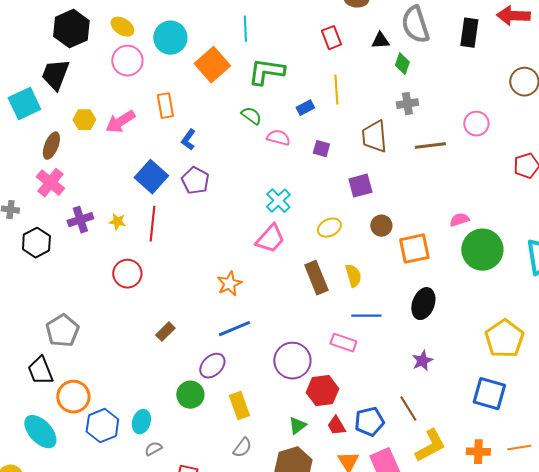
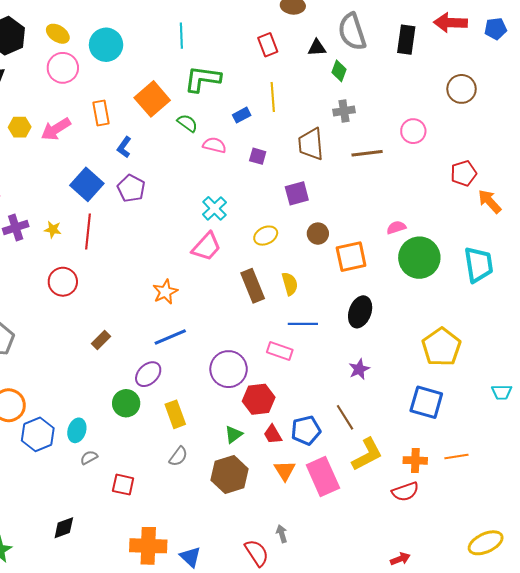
orange square: (212, 65) -> (152, 99), moved

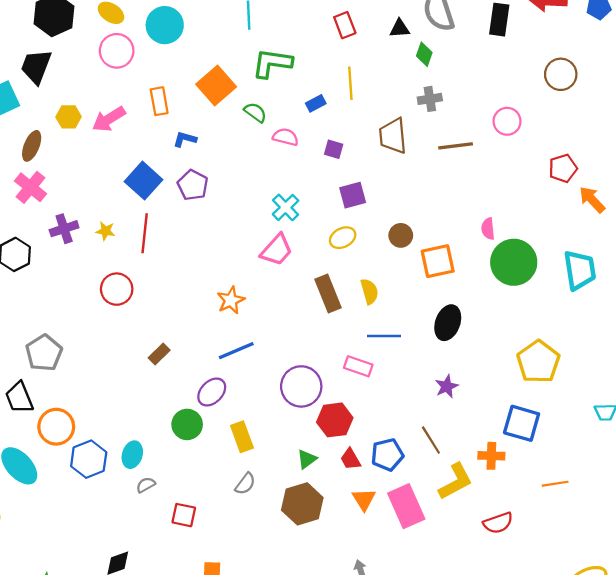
blue L-shape: (124, 147) -> (185, 139), turned 70
purple square: (297, 193) -> (353, 195), moved
pink semicircle: (396, 228) -> (488, 229), turned -78
orange cross: (415, 460) -> (491, 456), moved

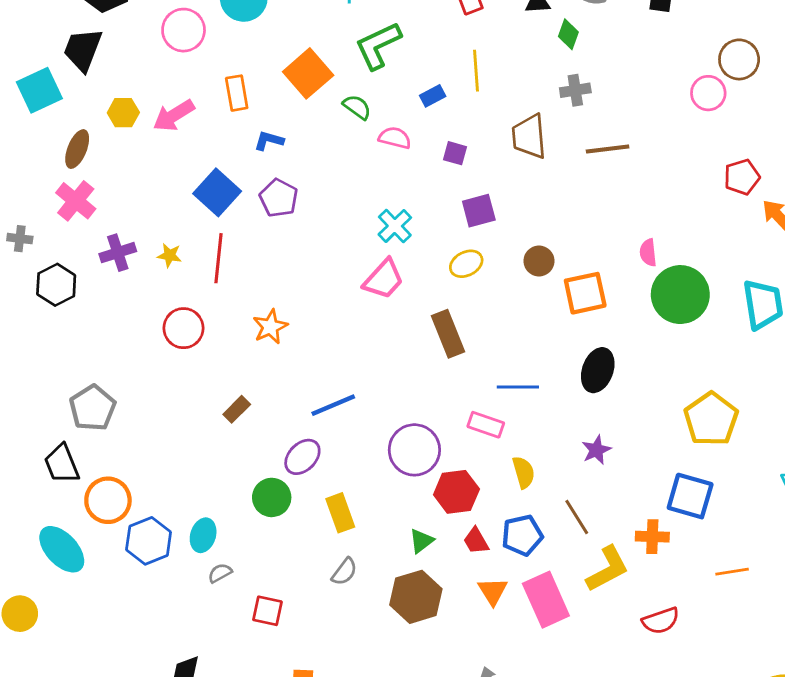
green L-shape: (272, 63) -> (378, 45), turned -33
pink circle: (507, 121) -> (708, 93), moved
yellow semicircle: (369, 291) -> (524, 472), moved
orange star: (231, 300) -> (270, 327), moved

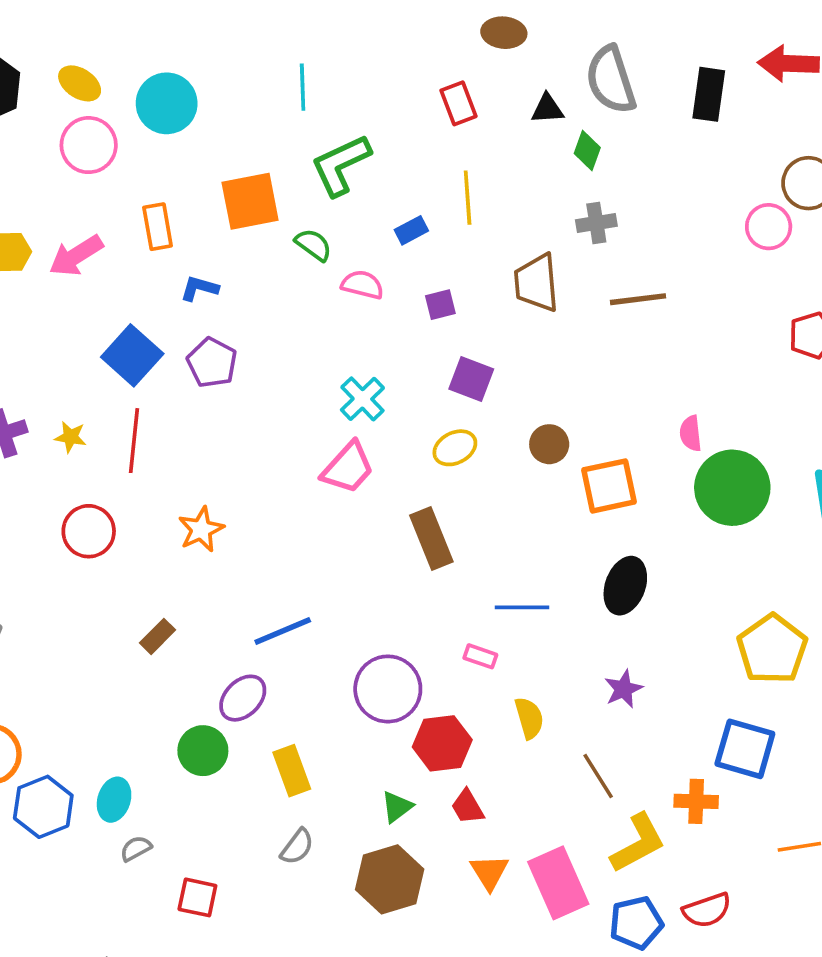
orange square: (308, 73) -> (250, 201), turned 30
purple square: (455, 153) -> (440, 305), turned -30
purple square: (479, 211) -> (471, 379), turned 36
pink rectangle: (486, 425) -> (480, 656), size x0.7
blue pentagon: (522, 535) -> (636, 923), moved

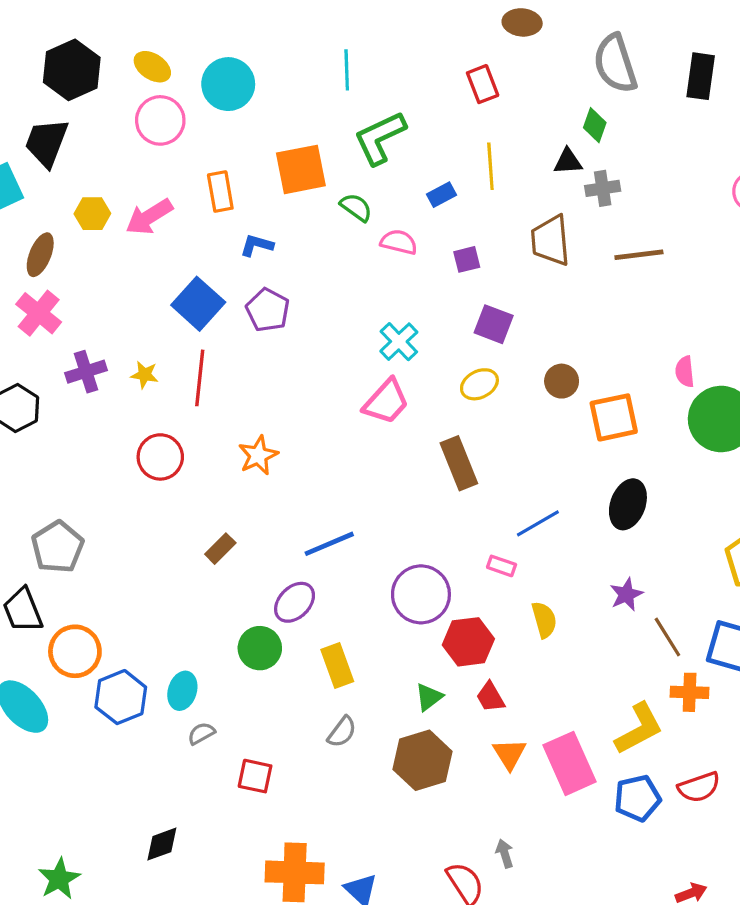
black triangle: (547, 109) -> (568, 161), moved
blue line: (522, 607) -> (538, 523), turned -30
brown line: (598, 776) -> (667, 637), moved

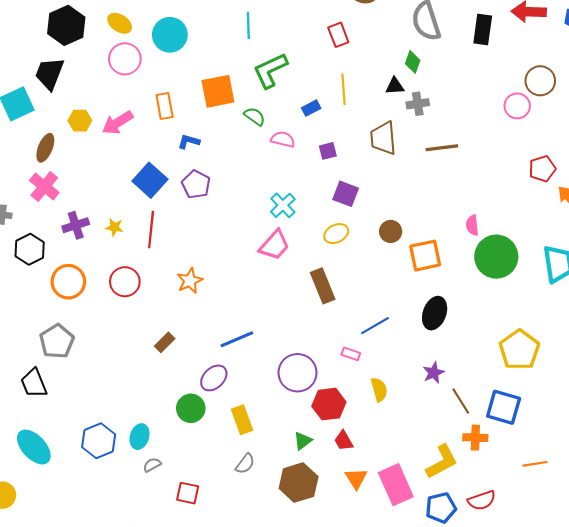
orange circle: (75, 651) -> (68, 282), moved

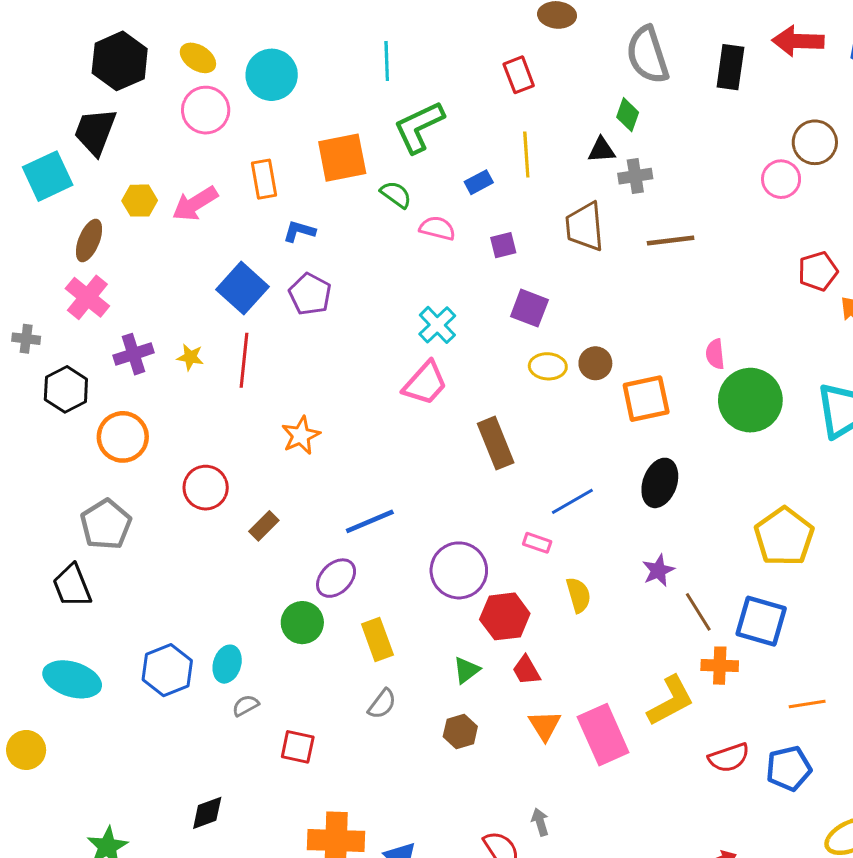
yellow ellipse: (336, 234) -> (548, 366), moved, turned 30
red circle: (125, 282) -> (206, 488), moved
cyan ellipse: (34, 447) -> (72, 679), turned -30
brown hexagon: (299, 483) -> (460, 732), size x0.6
blue pentagon: (441, 508) -> (789, 768), moved

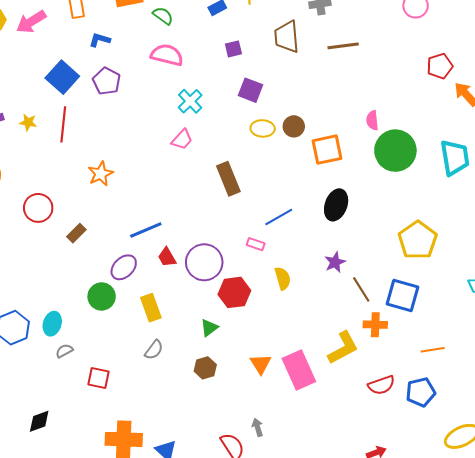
pink semicircle: (437, 228) -> (167, 55), moved, size x1.4
pink trapezoid: (425, 383) -> (182, 139), size x0.7
red trapezoid: (526, 670) -> (167, 257), moved

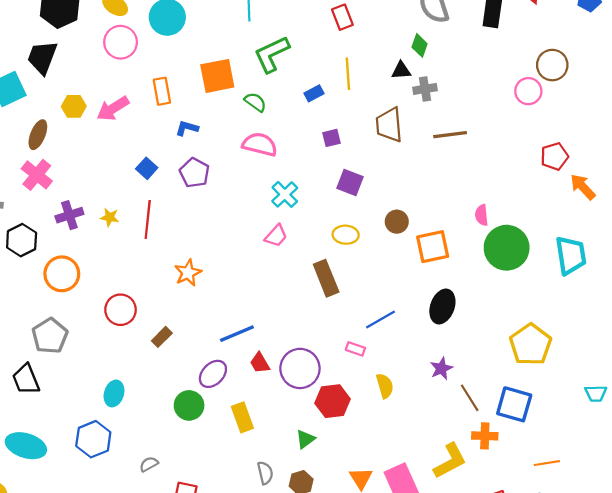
blue square: (62, 77) -> (147, 168), size x0.6
yellow ellipse: (263, 128) -> (346, 235), moved
cyan ellipse: (52, 324) -> (114, 393), moved
gray semicircle: (154, 350) -> (265, 473), moved, turned -50

